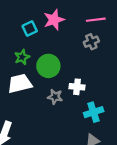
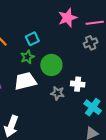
pink star: (54, 20) -> (68, 18), moved
cyan square: (30, 28) -> (32, 39), moved
cyan cross: (94, 112) -> (93, 107), turned -36

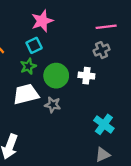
pink star: (68, 18) -> (42, 21), moved
white cross: (78, 84) -> (86, 76), moved
gray star: (57, 93) -> (53, 105), moved

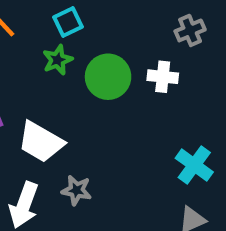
white trapezoid: (26, 94) -> (41, 142), moved, turned -136
gray star: (53, 105) -> (76, 190), moved

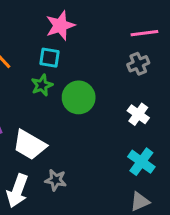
cyan square: (68, 22) -> (50, 58), turned 35
white cross: (163, 77) -> (138, 114), moved, turned 30

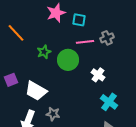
pink line: (144, 33) -> (85, 42), moved
cyan square: (50, 58) -> (79, 20), moved
white cross: (138, 114) -> (98, 75), moved

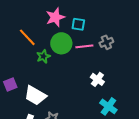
orange line: (16, 33) -> (27, 37), moved
green circle: (68, 60) -> (61, 43), moved

